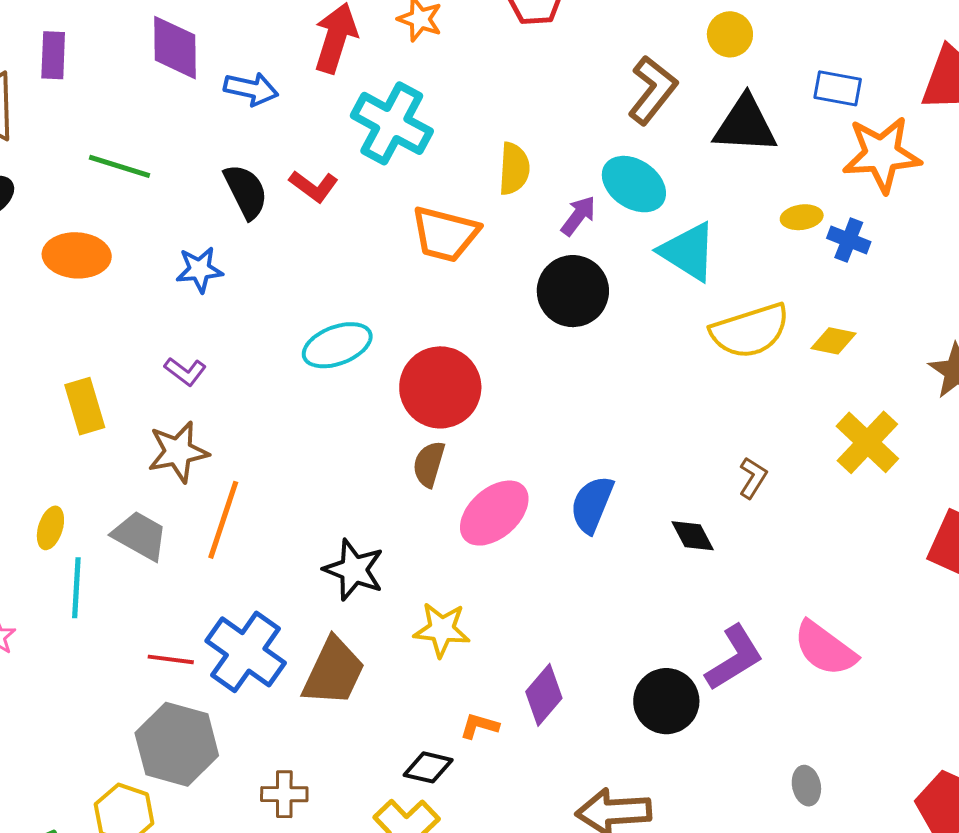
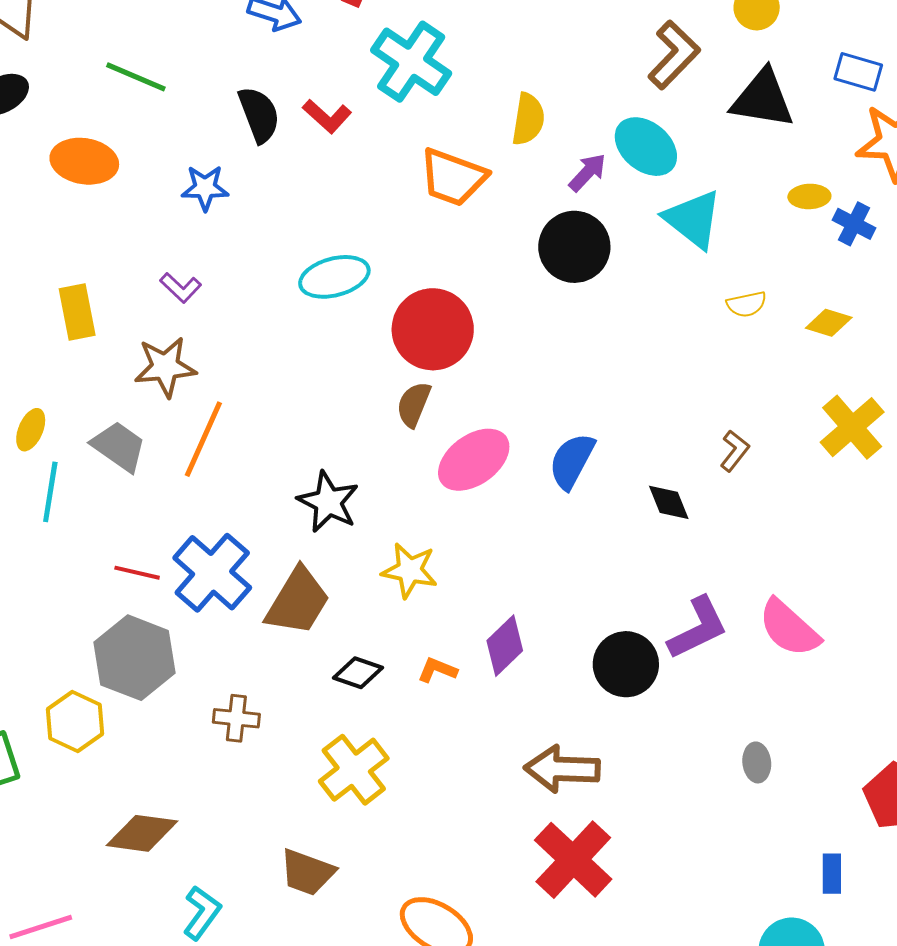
yellow semicircle: (750, 331) -> (747, 304), size x0.5
black diamond: (428, 767) -> (358, 673), moved

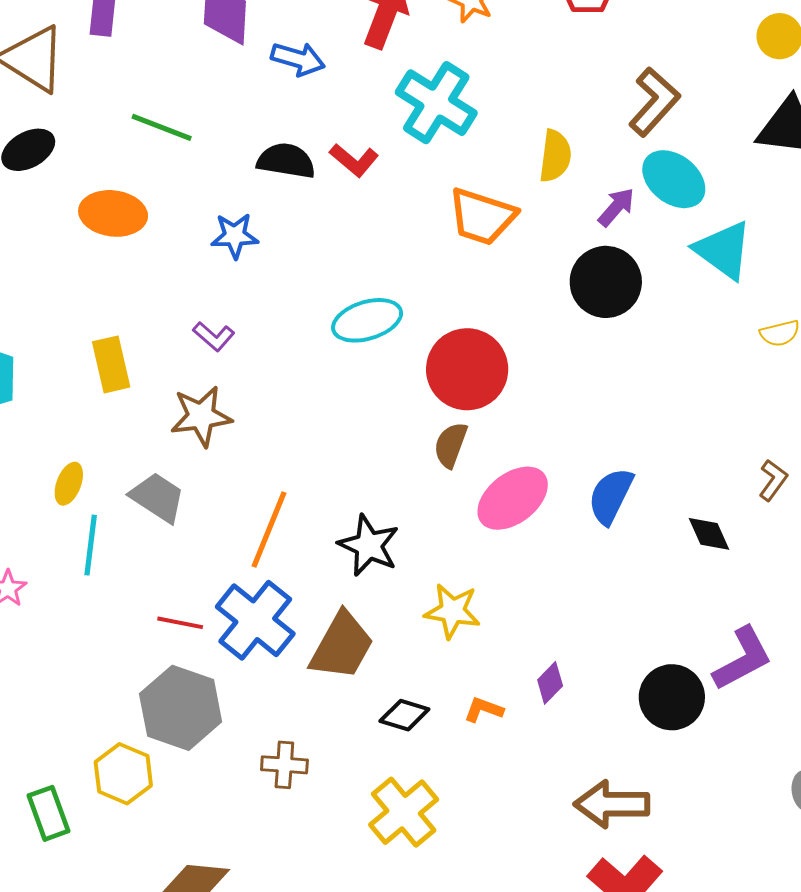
brown L-shape: (674, 55) -> (654, 102), moved
black semicircle: (259, 115) -> (286, 161), turned -58
orange line: (203, 439) -> (269, 529), moved
purple diamond: (505, 646) -> (550, 683), size x0.7

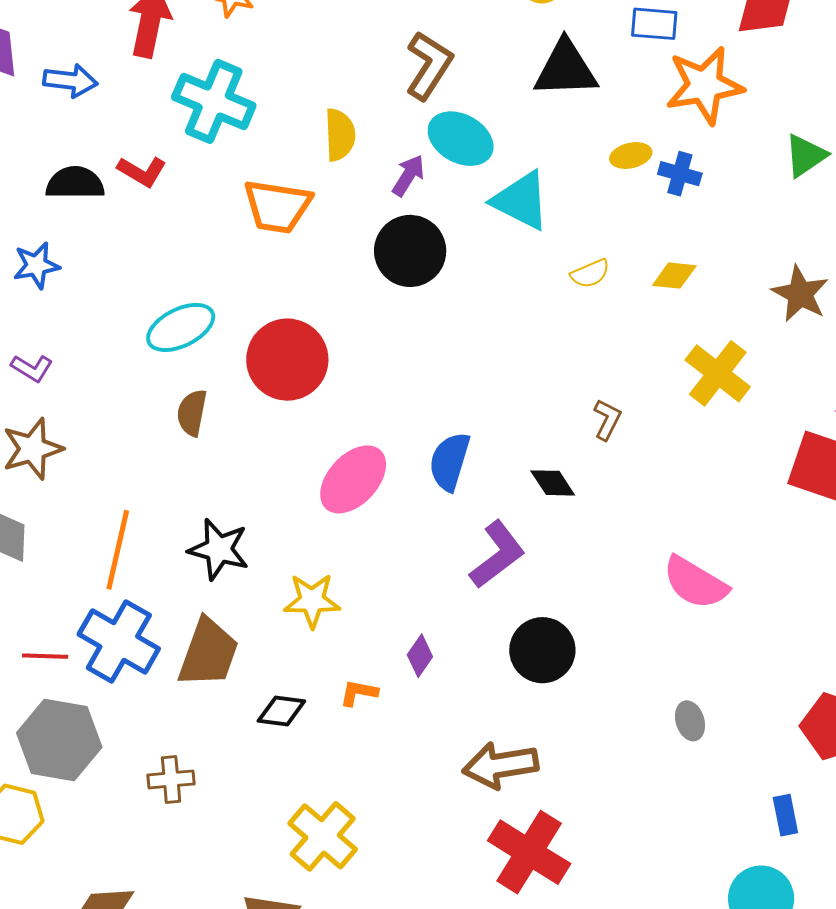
brown semicircle: (451, 445) -> (192, 413), moved
purple L-shape: (743, 659) -> (497, 555), moved
yellow cross: (404, 812) -> (323, 836), moved

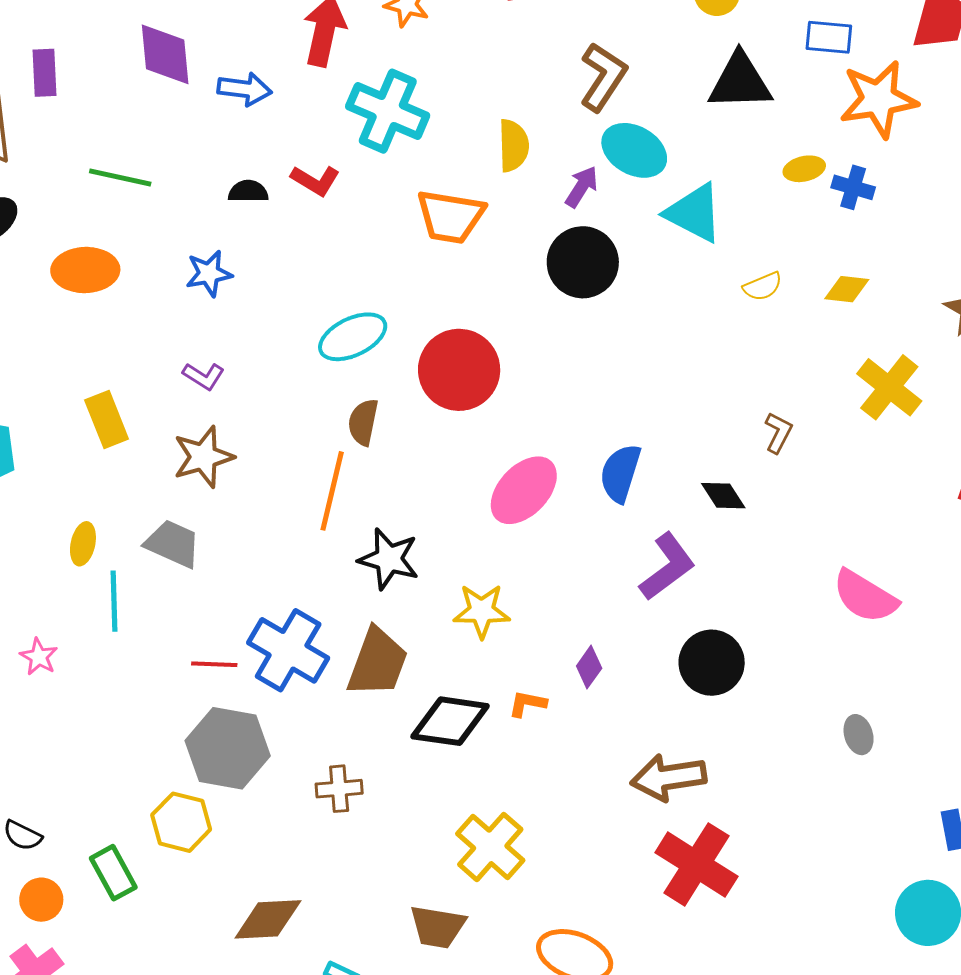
black semicircle: (75, 183) -> (248, 191), size x0.7
orange line: (118, 550) -> (332, 491), moved
black diamond: (281, 711) -> (450, 721), size x1.6

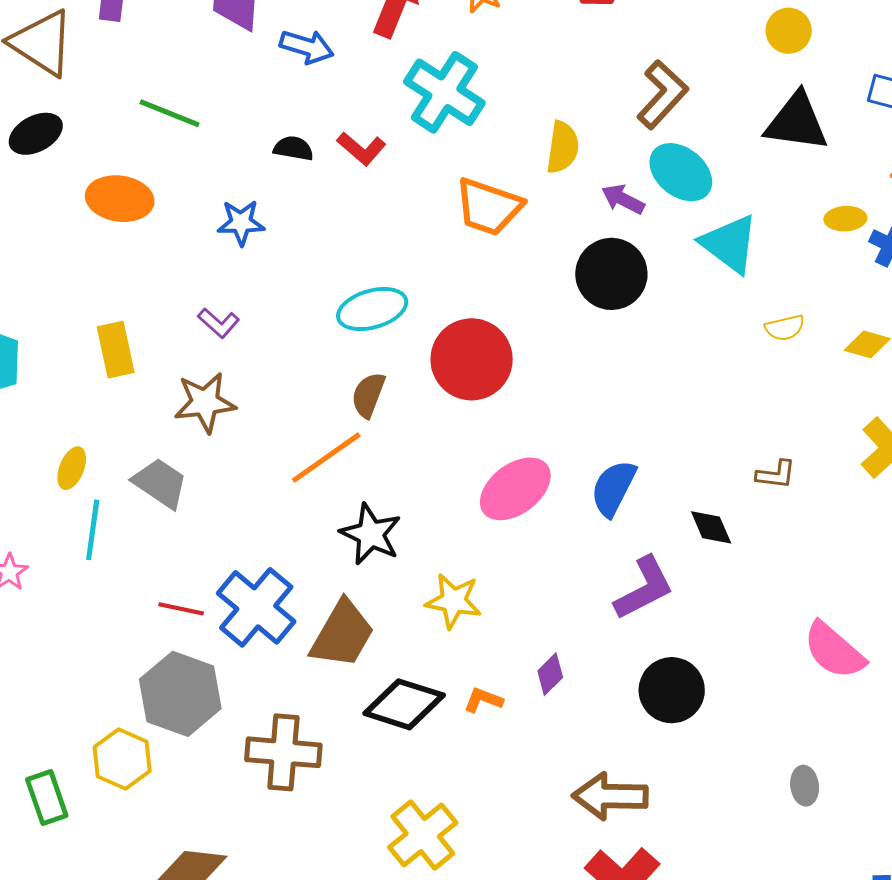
purple arrow: (582, 187) -> (623, 199), turned -105
brown L-shape: (778, 433) -> (776, 474), turned 60
orange line: (332, 491) -> (326, 458), turned 32
brown cross: (339, 789) -> (283, 752), size x1.6

